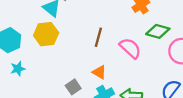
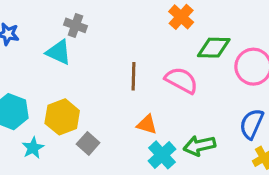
yellow hexagon: (46, 34) -> (62, 117), moved
gray square: (73, 87) -> (88, 143), moved

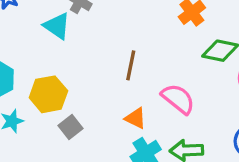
pink semicircle: (181, 80) -> (178, 99), moved

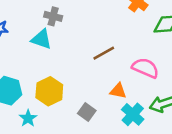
brown line: (131, 65) -> (104, 53), turned 65
gray square: (71, 127) -> (87, 112), moved

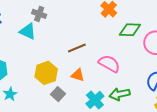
yellow hexagon: (49, 91) -> (46, 73), moved
orange triangle: (118, 91) -> (78, 75), moved

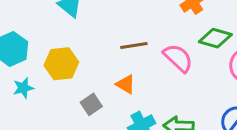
pink semicircle: (109, 64) -> (178, 58), moved
yellow hexagon: (46, 73) -> (61, 64), moved

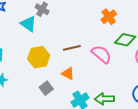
yellow hexagon: (61, 64) -> (39, 57), moved

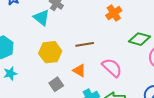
orange cross: (109, 17) -> (114, 13), moved
pink semicircle: (101, 54) -> (112, 68), moved

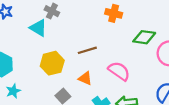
orange cross: (114, 13) -> (114, 13), turned -35

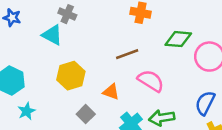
brown line: (87, 50) -> (127, 54), moved

